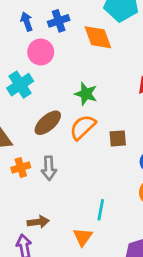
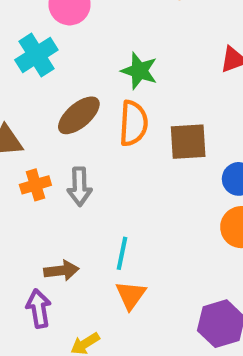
orange semicircle: (83, 127) -> (133, 123), turned 136
brown square: (118, 138) -> (188, 142), size x1.4
cyan line: (101, 210) -> (122, 253), moved

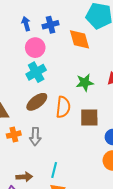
cyan cross: (36, 55) -> (36, 72), moved
green star: (139, 71) -> (85, 83), moved, turned -30

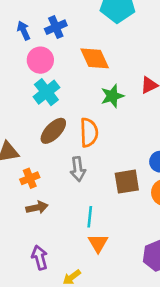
orange diamond: (80, 39) -> (95, 58), moved
brown square: (89, 117) -> (127, 182), moved
gray arrow: (35, 137) -> (78, 169), moved
brown arrow: (24, 177) -> (37, 207), moved

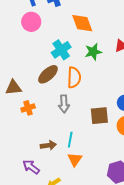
pink circle: (40, 60) -> (31, 22), moved
cyan cross: (46, 92) -> (61, 50), moved
brown arrow: (37, 207) -> (48, 145), moved
purple arrow: (40, 258) -> (31, 167), turned -42

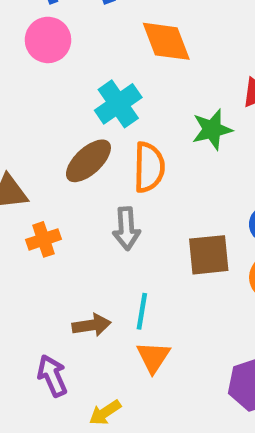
green star: (93, 52) -> (212, 130), moved
purple arrow: (31, 167) -> (52, 376), turned 30

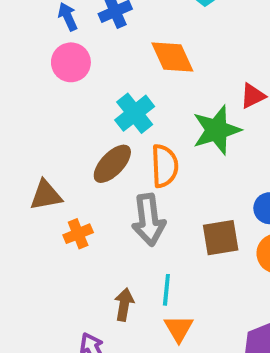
green star: (212, 130) -> (217, 130), size x1.4
gray arrow: (126, 229) -> (149, 220), size x1.4
brown arrow: (92, 325) -> (124, 305), turned -68

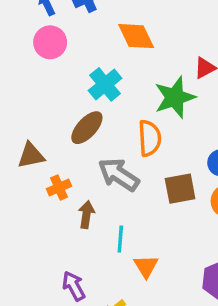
orange semicircle: (165, 166) -> (150, 138), moved
gray arrow: (149, 220) -> (119, 175), turned 132
cyan line: (166, 290) -> (120, 239), moved
brown arrow: (124, 305) -> (86, 215), moved

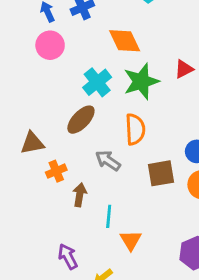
green star: (175, 97) -> (141, 81), moved
gray arrow: (119, 175) -> (108, 161), size x0.7

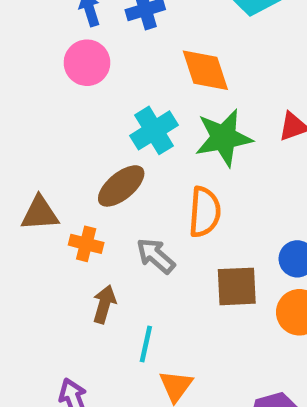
orange cross: (56, 171) -> (86, 244), moved, turned 30

